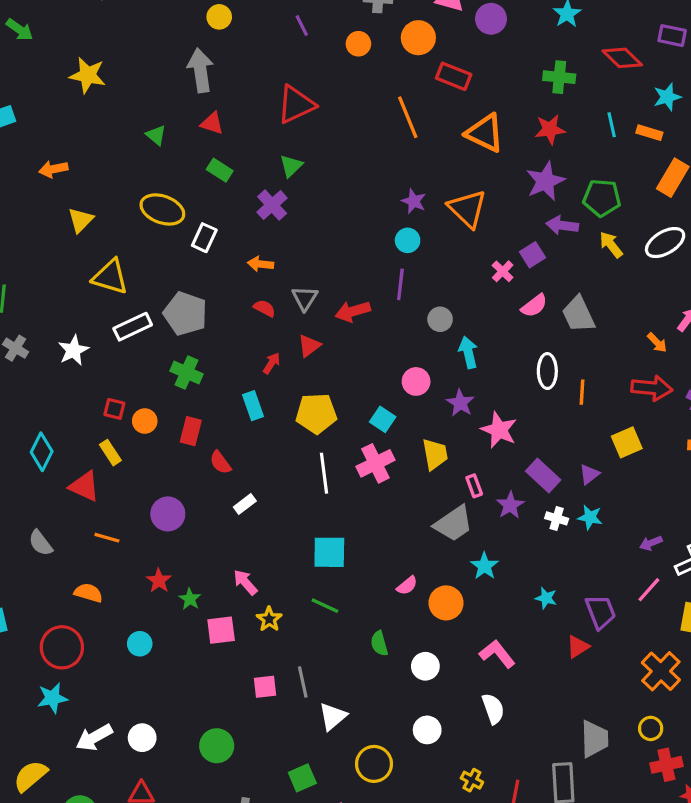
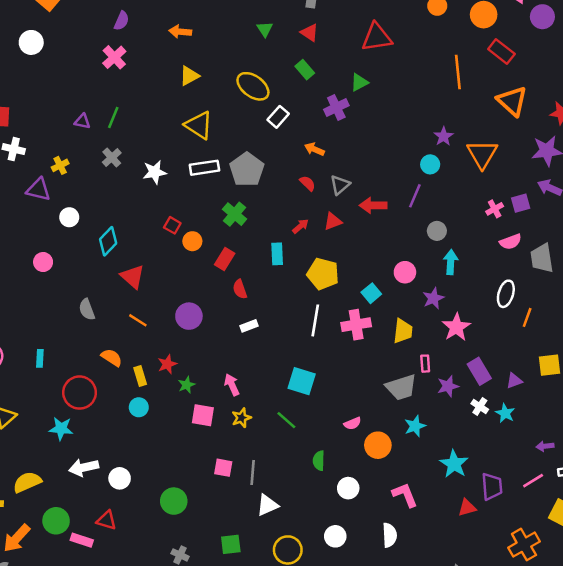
yellow rectangle: (110, 453) -> (140, 376), moved
cyan star: (546, 598) -> (454, 464), size x1.6

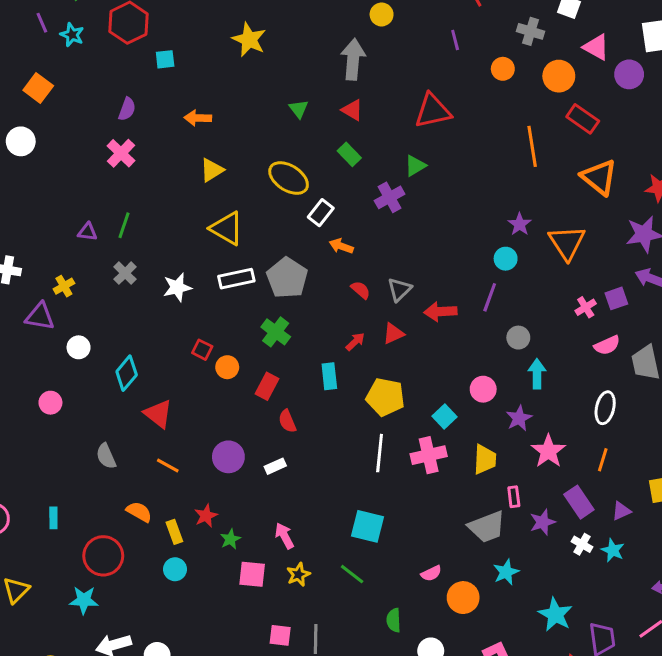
orange arrow: (314, 149) -> (341, 246), moved
orange line: (527, 317) -> (603, 460), moved
white rectangle: (249, 326) -> (275, 466), moved

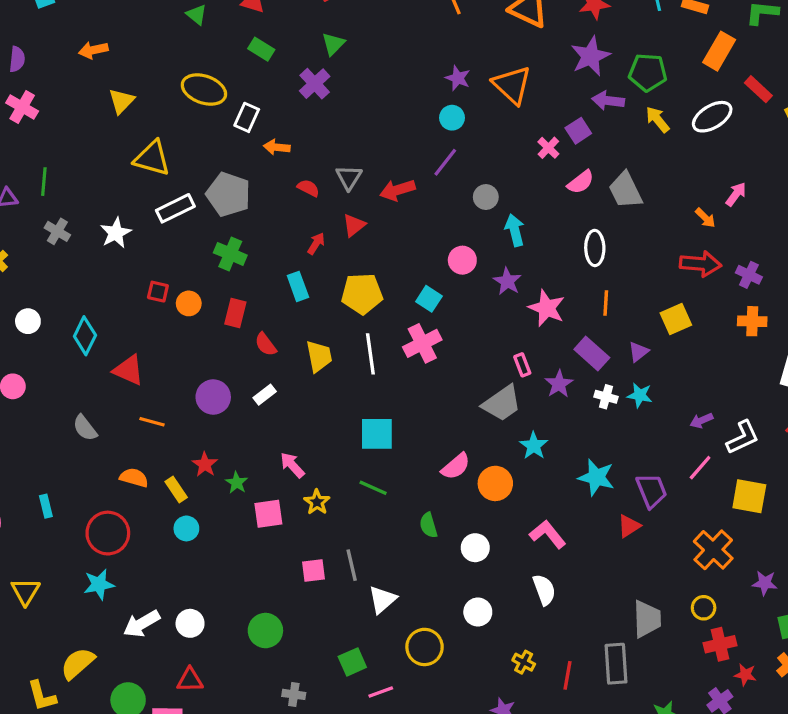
purple line: (490, 297) -> (445, 162), turned 32
yellow trapezoid: (485, 459) -> (319, 356), moved
pink semicircle: (431, 573) -> (456, 466), size x1.4

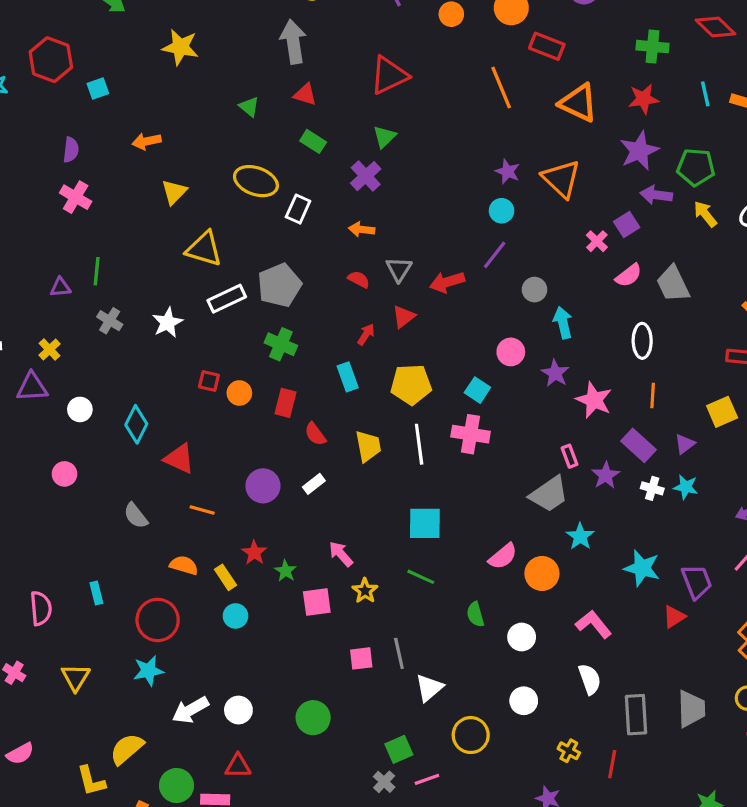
orange arrow: (277, 147) -> (362, 229), moved
gray pentagon: (228, 194) -> (279, 285), turned 30
pink cross: (422, 343) -> (471, 434), turned 36
gray rectangle: (616, 664) -> (636, 715), moved
gray cross: (294, 694) -> (384, 782), moved, turned 35

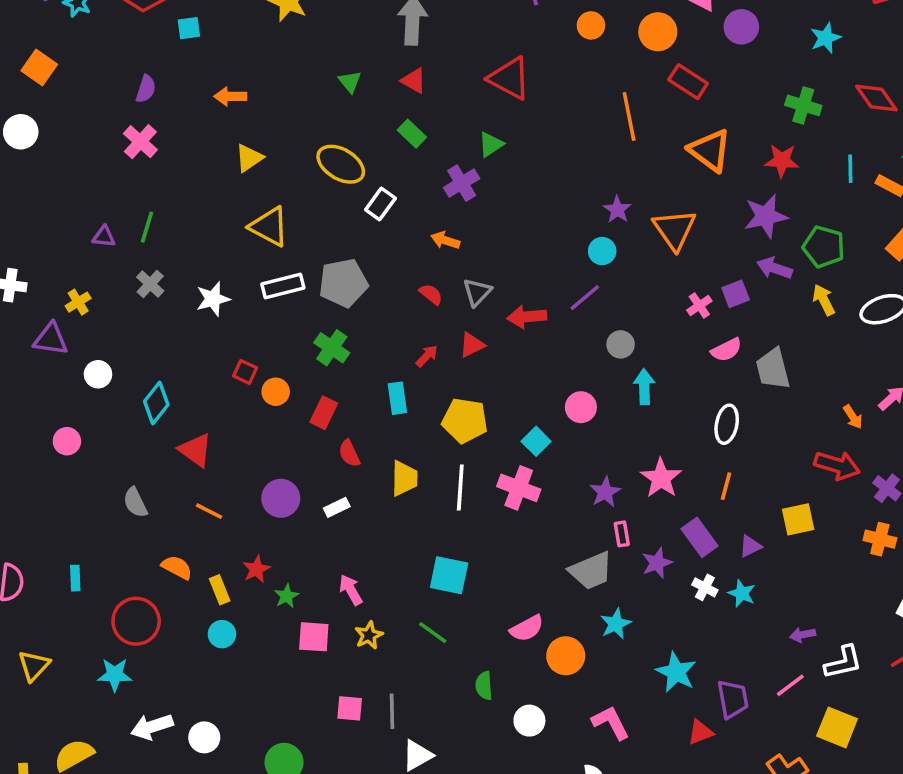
red triangle: (389, 75) -> (509, 78), turned 42
purple star: (555, 373) -> (605, 492), moved

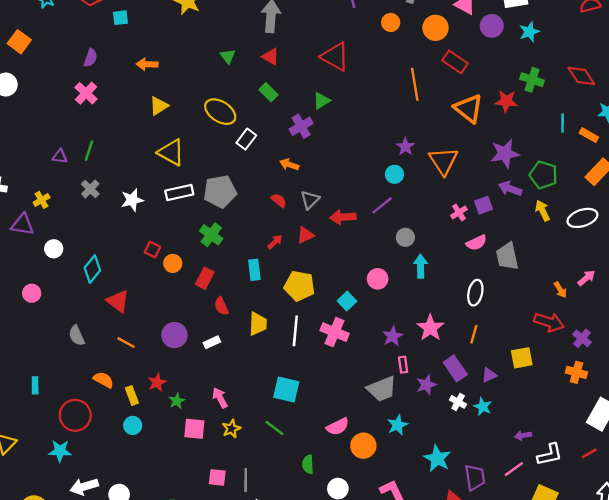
cyan star: (826, 38) -> (529, 32), moved
red star: (782, 161) -> (506, 101), moved

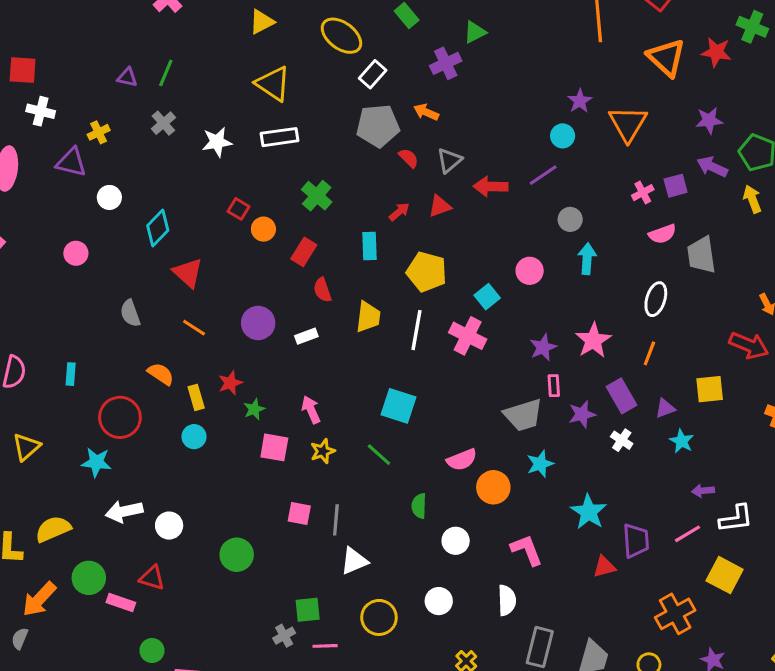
purple star: (505, 154) -> (709, 120), size x0.7
gray pentagon: (220, 191) -> (378, 126), moved
cyan star: (483, 407) -> (682, 441), moved

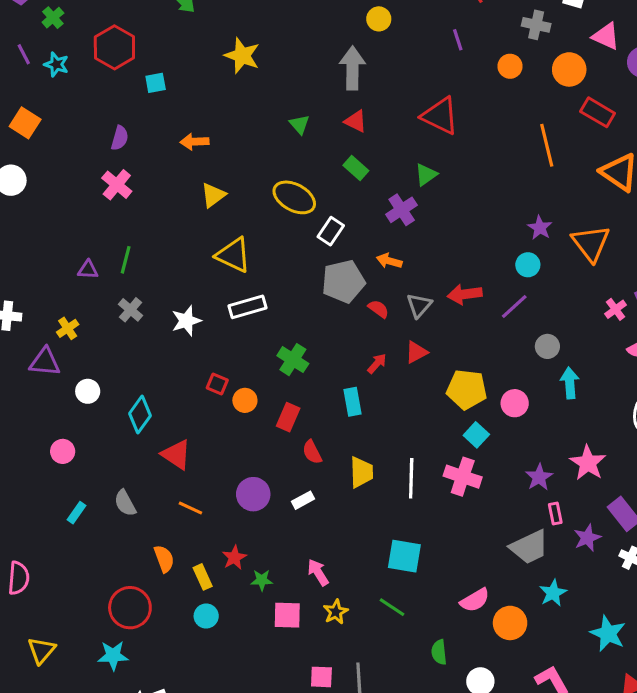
red arrow: (491, 187) -> (465, 294), moved
yellow pentagon: (427, 272) -> (467, 389), moved
cyan rectangle: (71, 374) -> (77, 513), moved, turned 40
orange semicircle: (161, 374) -> (164, 559), turned 44
green star: (254, 409) -> (262, 580), turned 30

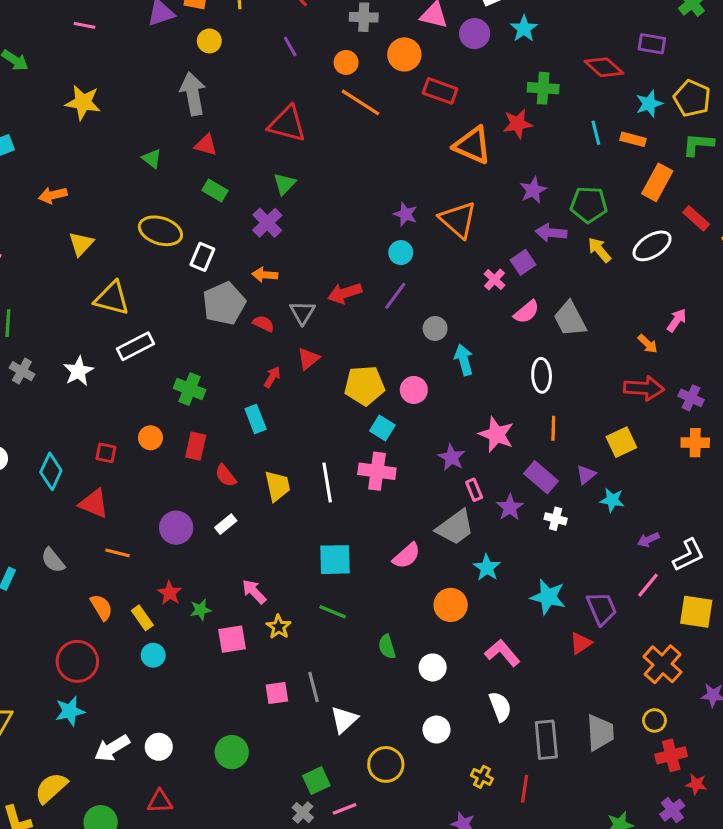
orange line: (547, 145) -> (360, 102), moved, turned -33
red square: (217, 384) -> (106, 453), moved
pink semicircle: (475, 600) -> (406, 556), moved

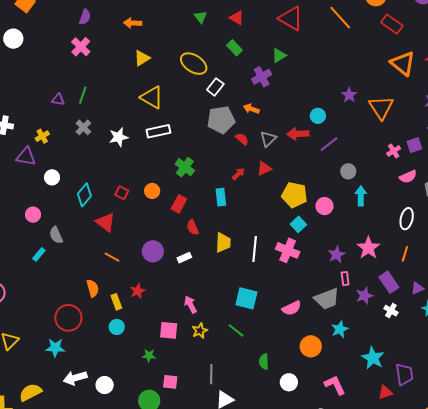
cyan circle: (401, 253) -> (318, 116), moved
gray semicircle: (53, 560) -> (56, 235), moved
green star: (201, 610) -> (149, 355), moved
pink square: (277, 693) -> (170, 382), moved

